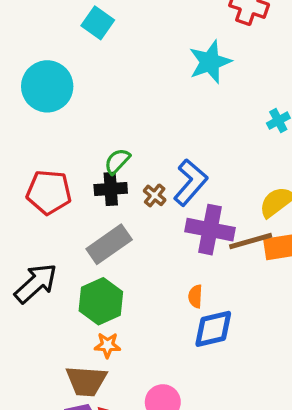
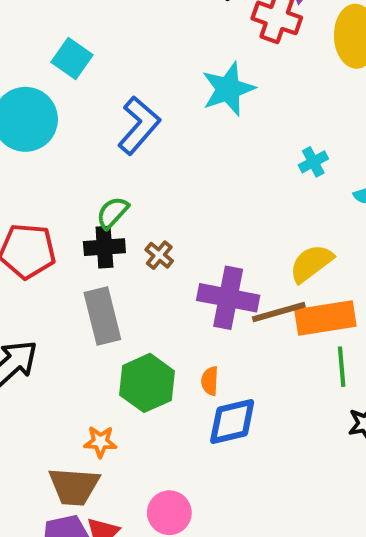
cyan square: (98, 23) -> (72, 59), moved
blue L-shape: (190, 182) -> (139, 125), moved
gray rectangle: (109, 244) -> (102, 316), turned -69
green hexagon: (101, 301) -> (147, 383), moved

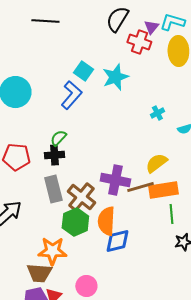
cyan square: (72, 59) -> (83, 71), moved
brown cross: (159, 255) -> (81, 197), moved, size x2.0
orange semicircle: (210, 381) -> (106, 221), size x2.0
orange star: (100, 442) -> (52, 251), size x1.8

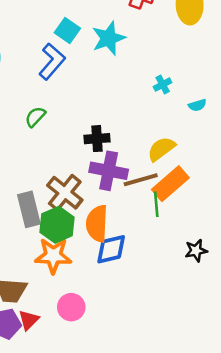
black cross: (54, 155) -> (97, 139), moved
gray rectangle: (53, 189) -> (29, 209), moved
orange rectangle: (163, 190) -> (170, 184), turned -32
green line: (171, 214) -> (156, 204), moved
orange star: (52, 251) -> (53, 256), moved

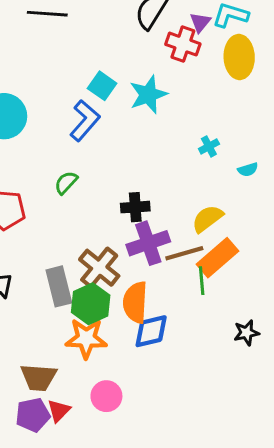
purple cross: (109, 171) -> (148, 243), turned -30

